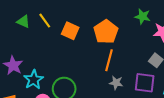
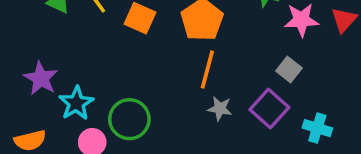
purple square: (145, 83) -> (269, 109), turned 35

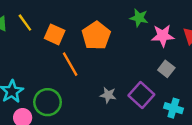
orange line: (207, 70) -> (70, 64), moved, turned -45
gray square: (289, 70) -> (166, 69), moved

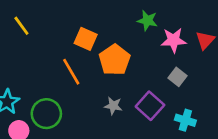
orange square: (55, 34) -> (86, 39), moved
orange pentagon: (96, 36) -> (115, 60), moved

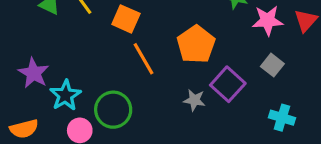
orange square: (86, 39) -> (126, 19), moved
purple square: (150, 106) -> (228, 84), moved

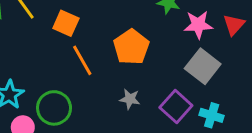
gray square: (272, 65) -> (203, 66), size x1.6
purple square: (228, 84) -> (176, 106), moved

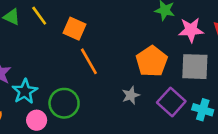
orange pentagon: (131, 47) -> (152, 61), moved
gray square: (203, 66) -> (195, 67), turned -36
gray star: (130, 99) -> (131, 95), turned -30

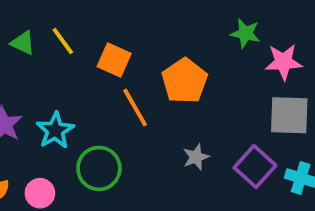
orange pentagon: (152, 61) -> (185, 81), moved
cyan star: (25, 91) -> (55, 130), moved
pink circle: (37, 120) -> (40, 193), moved

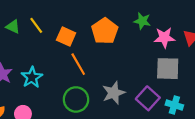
orange pentagon: (185, 81) -> (105, 31), moved
gray star: (196, 157) -> (114, 93), size x1.5
green circle: (99, 168) -> (76, 99), moved

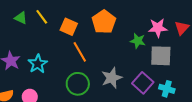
green star: (142, 21) -> (138, 41), moved

